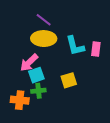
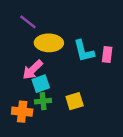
purple line: (44, 20) -> (28, 22), moved
yellow square: (69, 80) -> (75, 101), moved

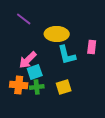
yellow ellipse: (49, 43) -> (57, 34), moved
cyan L-shape: (84, 51) -> (67, 55), moved
orange cross: (22, 112) -> (19, 85), moved

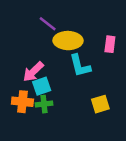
purple line: (24, 19) -> (48, 24), moved
pink rectangle: (92, 47) -> (110, 44), moved
yellow square: (64, 87) -> (100, 104), moved

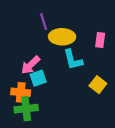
purple line: (48, 24) -> (44, 22), turned 35
green cross: (44, 104) -> (26, 109), moved, size x1.5
yellow square: (100, 104) -> (98, 85), moved, turned -35

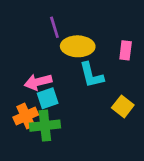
pink arrow: (30, 65) -> (38, 82), turned 30
orange cross: (21, 92) -> (26, 116), turned -30
green cross: (26, 109) -> (45, 126), moved

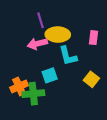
pink arrow: (38, 82) -> (37, 44), moved
cyan square: (48, 98) -> (50, 75), moved

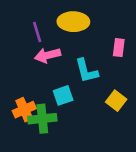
purple line: (40, 20) -> (37, 32), moved
yellow ellipse: (58, 35) -> (73, 22), moved

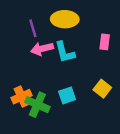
cyan L-shape: (86, 71) -> (65, 52), moved
cyan square: (63, 95) -> (67, 95), moved
green cross: (42, 119) -> (37, 105), turned 30

